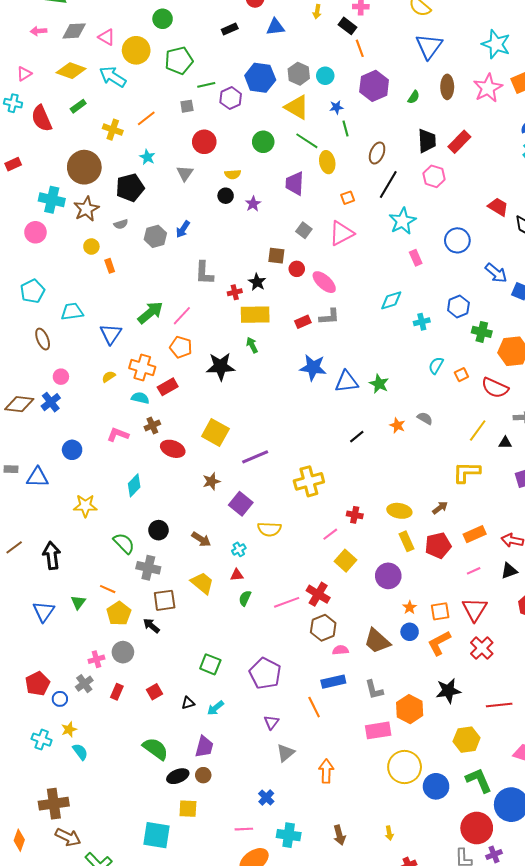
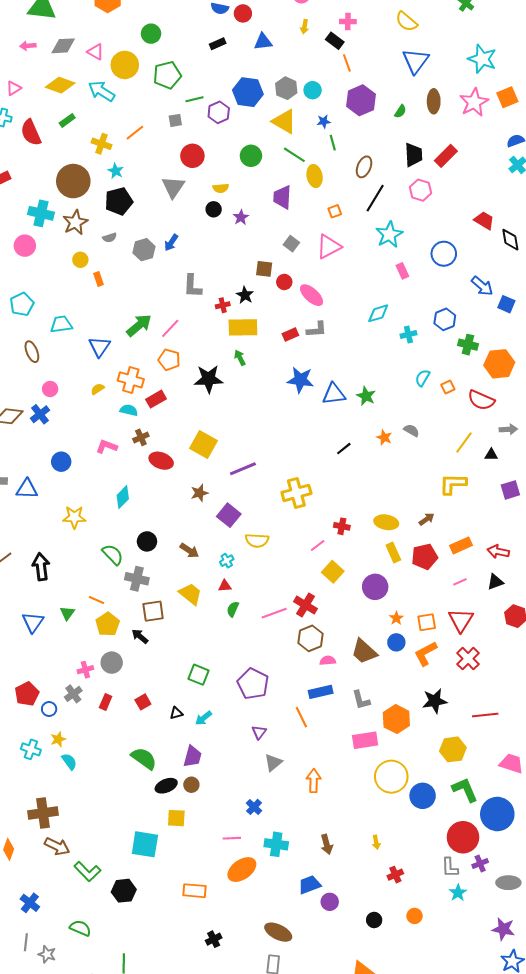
cyan star: (147, 157) -> (116, 171), moved
gray triangle: (185, 173) -> (173, 187), size x1.4

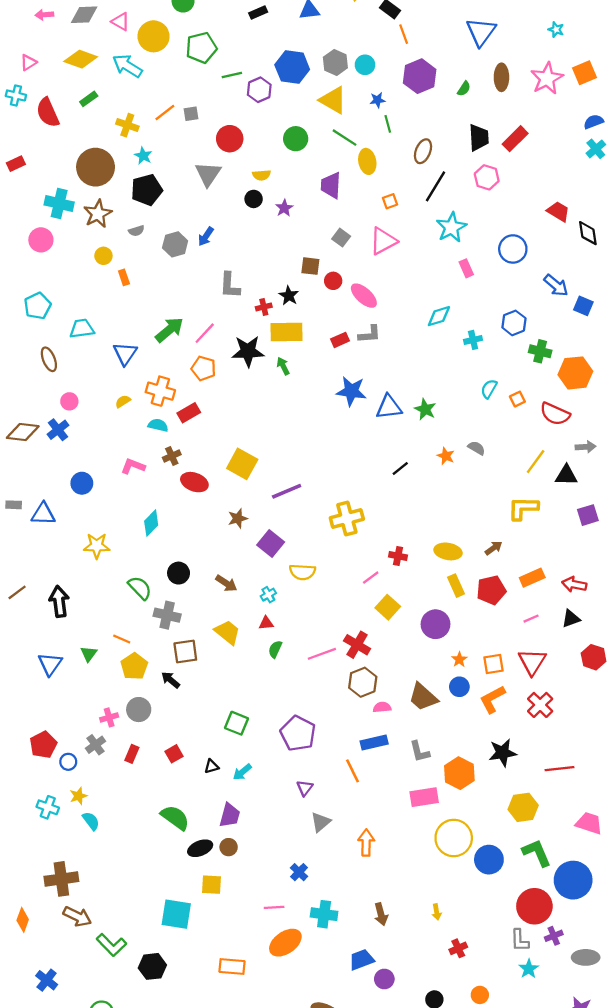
cyan star: (482, 59) -> (556, 30), size x0.5
gray square: (175, 120) -> (191, 114), moved
black star: (209, 379) -> (248, 351), moved
black triangle: (491, 455) -> (566, 475), size x1.5

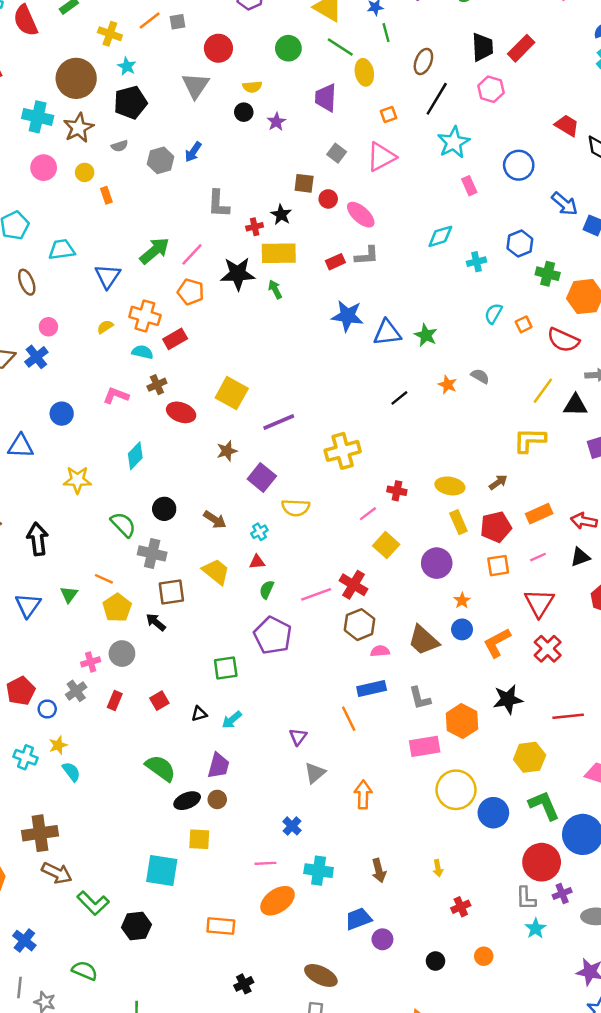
pink circle: (41, 240) -> (44, 168), moved
orange square: (493, 664) -> (498, 566), moved
green square: (237, 723) -> (226, 668), turned -30
purple pentagon: (298, 733) -> (273, 635), moved

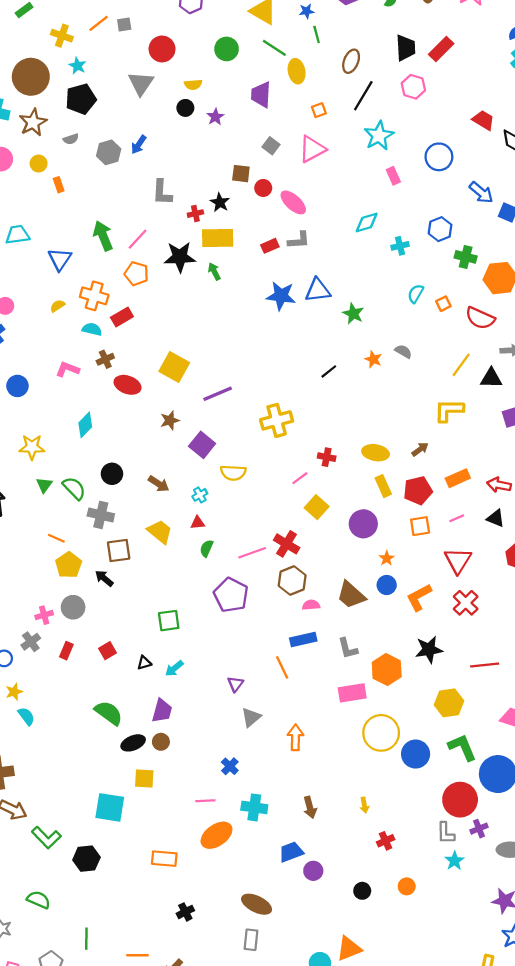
green arrow: (155, 251) -> (103, 236), turned -72
blue triangle: (387, 333) -> (318, 290), moved
black triangle: (580, 557) -> (496, 518), turned 42
green triangle: (69, 594) -> (44, 485), moved
purple pentagon: (273, 635) -> (231, 595), moved

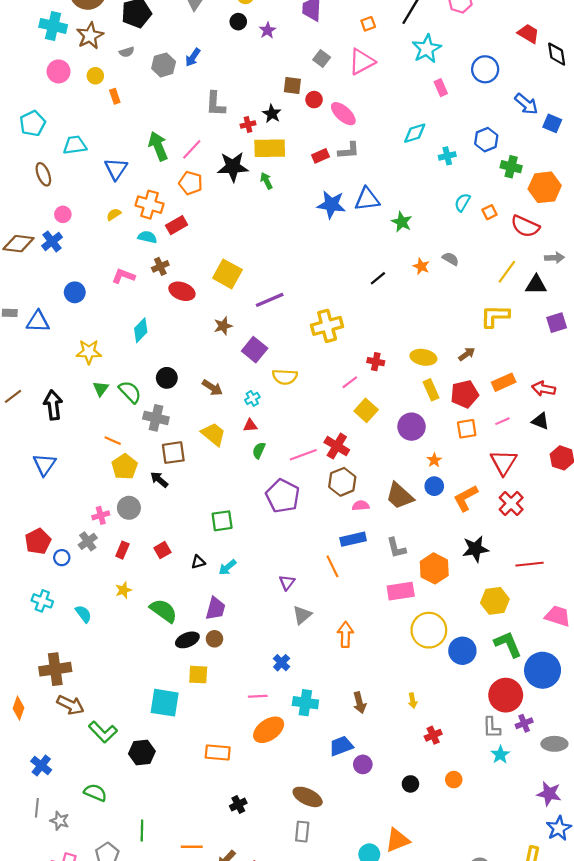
yellow star: (14, 692) -> (123, 590), moved

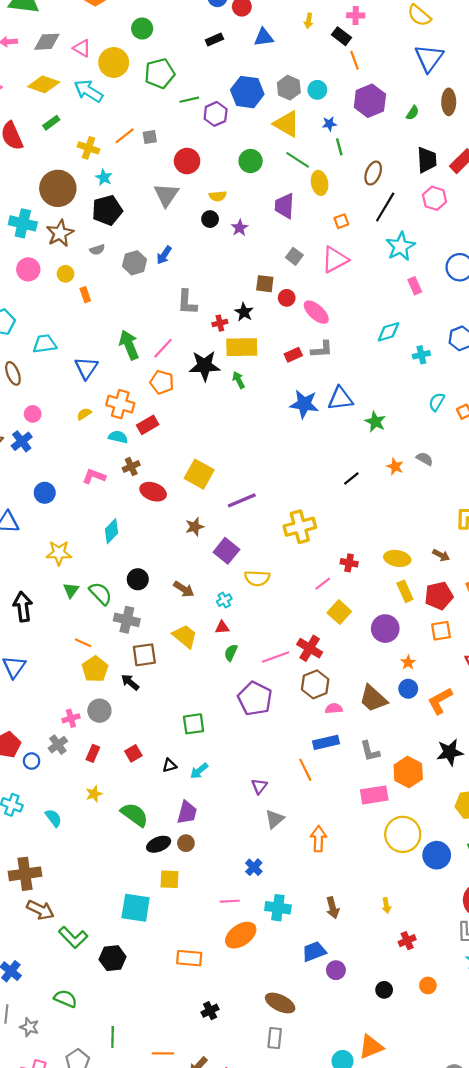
brown arrow: (467, 354) -> (441, 555), turned 63

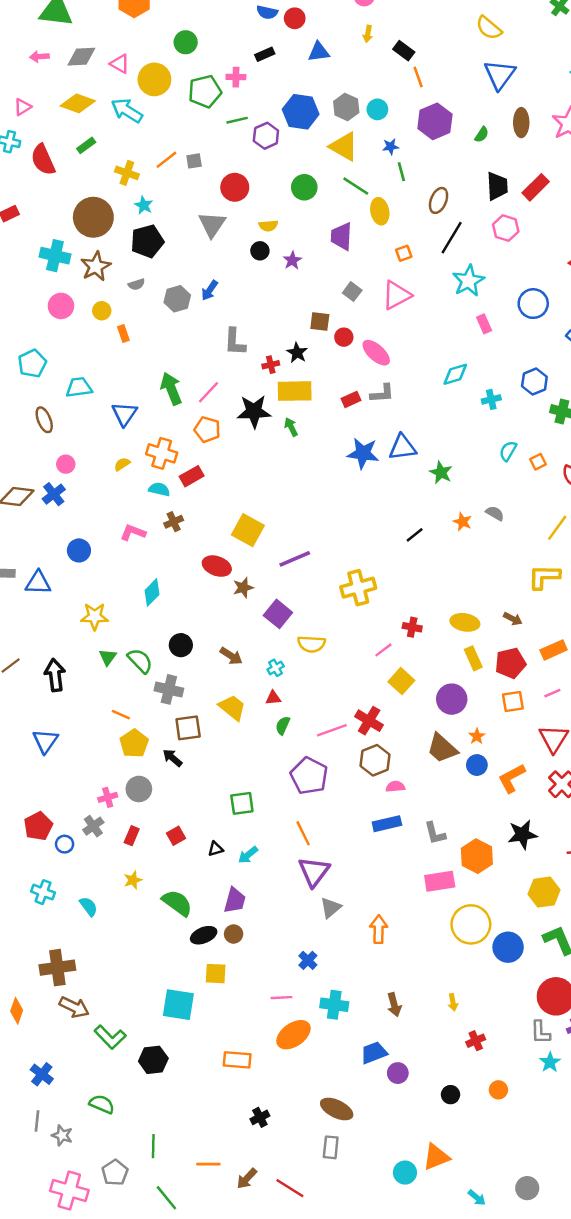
pink cross: (356, 15) -> (236, 77), moved
red ellipse: (153, 492) -> (217, 566), moved
brown trapezoid: (373, 699) -> (442, 748), moved
orange line: (305, 770) -> (303, 833), moved
purple triangle: (259, 786) -> (314, 872), size x1.8

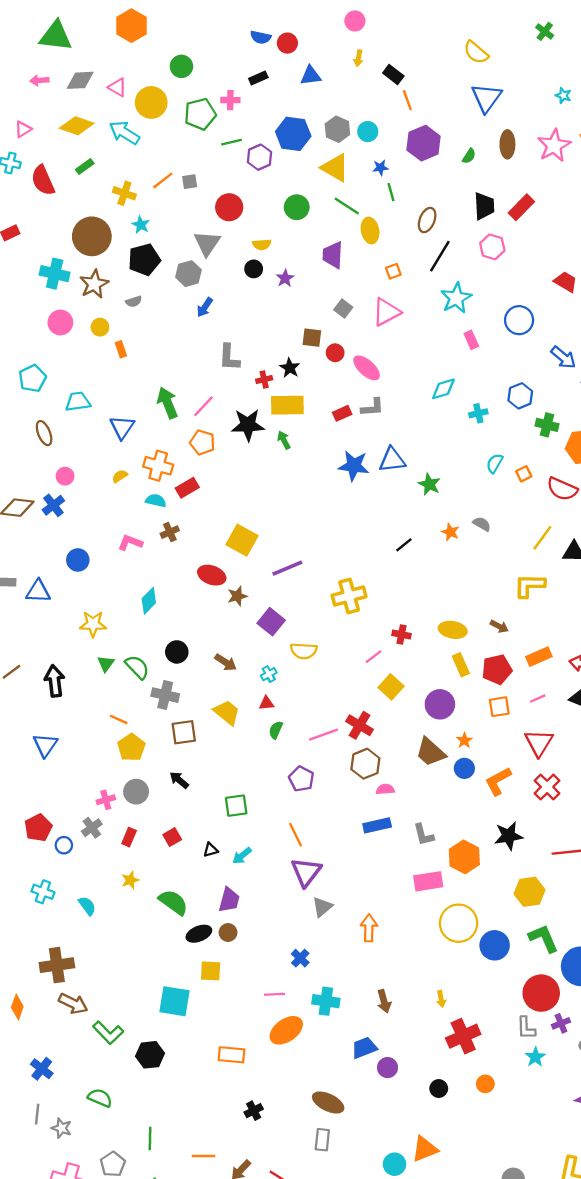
gray hexagon: (177, 299) -> (188, 274), moved
black arrow: (172, 758) -> (179, 780), moved
purple pentagon: (309, 776) -> (301, 779), size x0.7
red cross: (476, 1041) -> (463, 1036), size x1.8

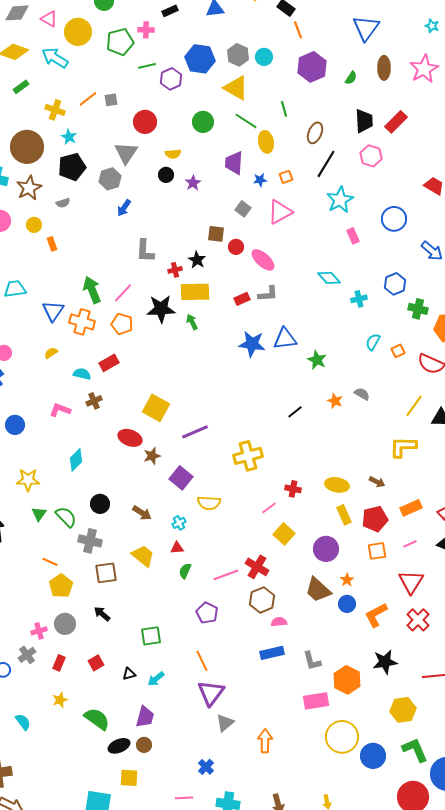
blue star: (381, 168) -> (260, 180), moved
cyan diamond: (443, 389) -> (329, 278), turned 65
orange cross: (158, 466) -> (82, 322), moved

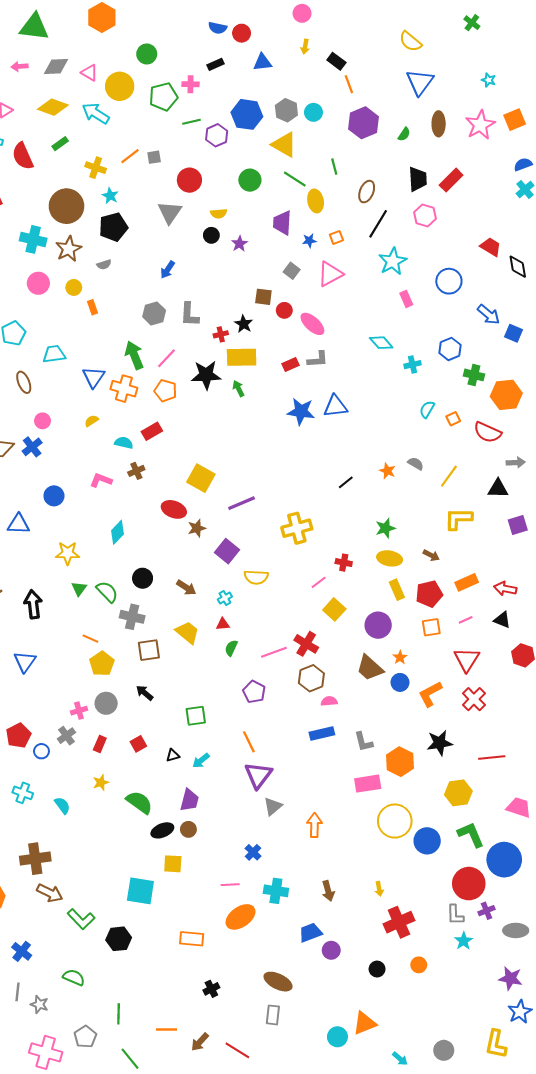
gray hexagon: (110, 179) -> (154, 313), moved
green star: (317, 360) -> (385, 528), moved, turned 30
yellow line: (414, 406) -> (449, 476), moved

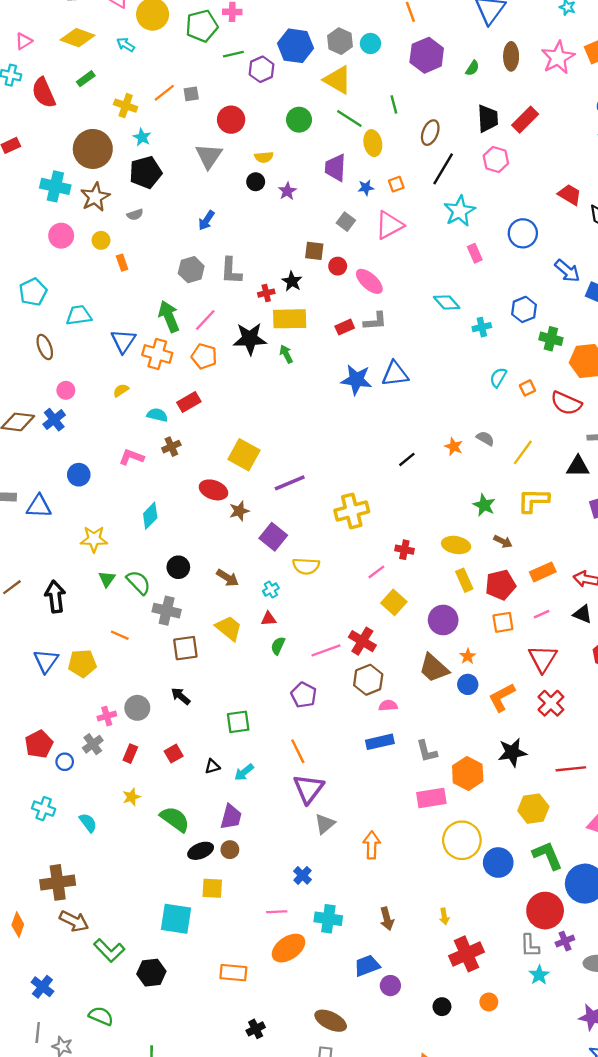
cyan arrow: (96, 113) -> (126, 45), size x0.6
green star: (385, 528) -> (484, 505), moved, turned -30
yellow pentagon: (102, 664) -> (82, 663), moved, turned 30

